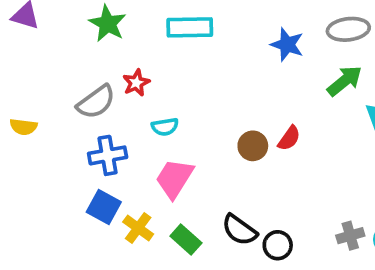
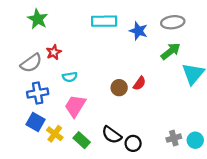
cyan rectangle: (190, 27) -> (104, 21), moved

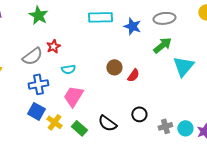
brown circle: (119, 88) -> (114, 67), moved
black circle: (133, 143) -> (139, 114), moved

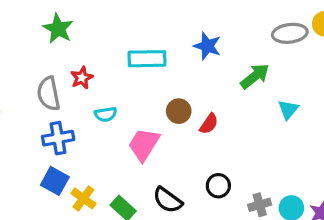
cyan rectangle: (100, 17) -> (147, 59), moved
gray ellipse: (164, 18) -> (290, 33), moved
gray semicircle: (32, 56) -> (49, 94), turned 115
cyan triangle: (183, 66) -> (288, 110), size x0.6
pink trapezoid: (73, 96) -> (144, 144), moved

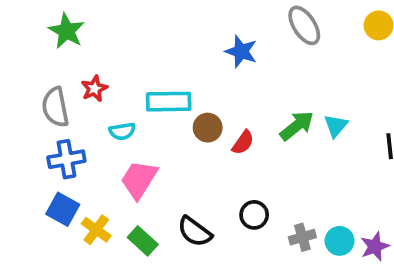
gray ellipse: (290, 33) -> (304, 25), moved, turned 64
cyan rectangle: (147, 59) -> (169, 102), moved
green arrow: (255, 76) -> (297, 126), moved
pink trapezoid: (144, 144) -> (139, 180), moved

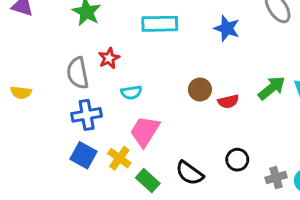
cyan rectangle: (169, 102) -> (160, 24), moved
red semicircle: (243, 142) -> (228, 101), turned 42
yellow cross: (96, 230) -> (119, 158), moved

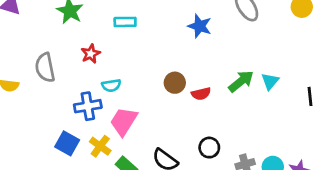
cyan rectangle: (160, 24) -> (125, 22), moved, size x0.7
gray semicircle: (78, 73) -> (45, 68), moved
blue cross: (87, 115) -> (88, 106), moved

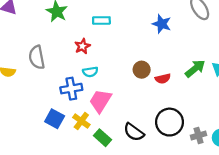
red star: (91, 54) -> (82, 46), moved
black circle: (209, 148) -> (169, 122), size x1.6

